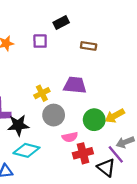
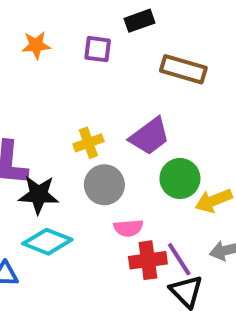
brown rectangle: (89, 46) -> (183, 69), size x1.5
purple trapezoid: (75, 85) -> (150, 136), turned 130
green circle: (94, 120) -> (180, 178), moved
purple line: (116, 154) -> (179, 259), moved

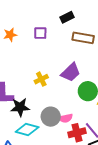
black rectangle: (140, 21) -> (67, 17), moved
gray circle: (104, 185) -> (51, 117), moved

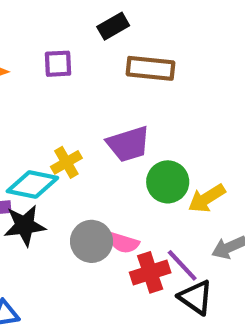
purple trapezoid: (71, 72) -> (128, 144), turned 30
pink semicircle: (66, 118) -> (124, 243), turned 32
cyan diamond: (27, 130) -> (32, 184), moved

